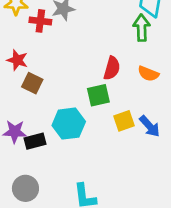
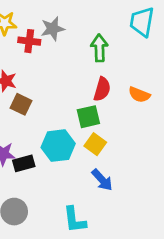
green arrow: (142, 28) -> (99, 48), moved
yellow square: (124, 121) -> (95, 144), moved, turned -35
blue arrow: (150, 126) -> (102, 180), moved

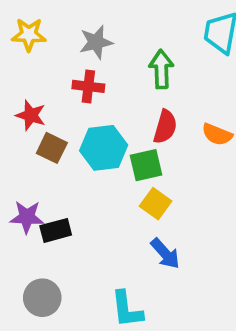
red cross: (29, 41) -> (88, 86), moved
cyan hexagon: (58, 146) -> (104, 148), moved

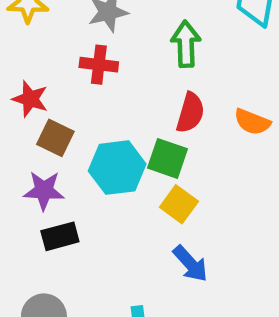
cyan hexagon: (104, 148) -> (117, 168), moved
green square: (146, 165) -> (167, 158), turned 32
purple star: (27, 217) -> (44, 190), moved

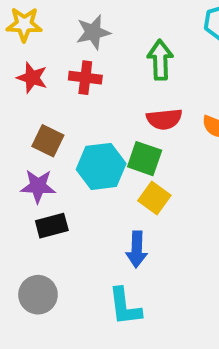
red star: (30, 99) -> (32, 78), moved
red semicircle: (190, 113) -> (164, 119), turned 68
blue arrow: (190, 264) -> (137, 249), moved, turned 44

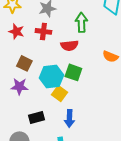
red semicircle: (164, 119) -> (69, 45), moved
yellow square: (154, 198) -> (59, 93), moved
black rectangle: (52, 226) -> (36, 117), moved

